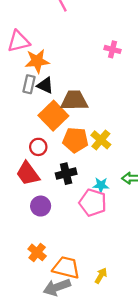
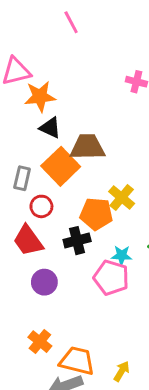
gray rectangle: (29, 84) -> (22, 178), moved
orange pentagon: (75, 140) -> (96, 214), moved

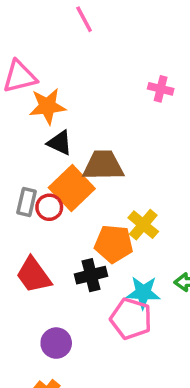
red circle: (41, 206) -> (49, 207), moved
cyan star: (122, 255) -> (143, 293), size x1.4
purple circle: (44, 282) -> (56, 343), moved

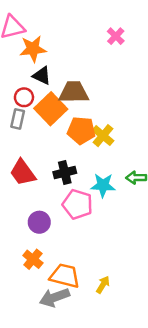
pink cross: (161, 89) -> (116, 36), turned 30
red circle: (49, 207) -> (24, 97), moved
orange pentagon: (114, 244) -> (81, 130), moved
pink pentagon: (131, 319) -> (77, 204), moved

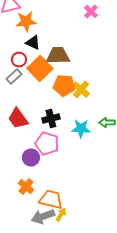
gray rectangle: (18, 119) -> (14, 76), turned 35
pink pentagon: (77, 204) -> (47, 144), moved
yellow arrow: (103, 285) -> (61, 214), moved

